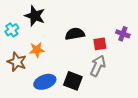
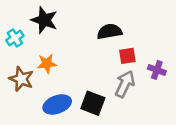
black semicircle: (75, 34) -> (110, 32), moved
purple cross: (123, 34) -> (157, 70), moved

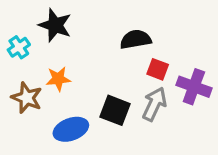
red square: (127, 56) -> (158, 69), turned 30
purple cross: (157, 70) -> (194, 87), size x1.5
black square: (93, 103) -> (115, 110), moved

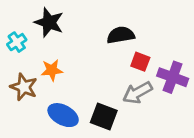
gray arrow: (154, 104) -> (137, 93), turned -144
black square: (115, 110) -> (104, 116), moved
blue ellipse: (71, 129) -> (63, 115), turned 48

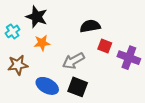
orange star: (52, 70) -> (42, 43), moved
brown star: (24, 87) -> (18, 65), turned -30
gray arrow: (137, 93) -> (73, 61), moved

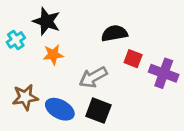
brown star: (18, 65) -> (25, 97), moved

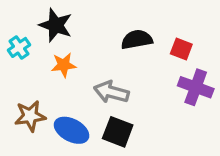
red square: (133, 59) -> (181, 49), moved
gray arrow: (93, 77) -> (111, 92), turned 44

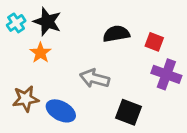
cyan cross: (19, 47) -> (16, 23), moved
orange star: (64, 65) -> (40, 53), moved, turned -30
black square: (118, 132) -> (128, 112), moved

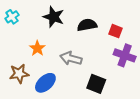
black star: (47, 22) -> (54, 17), moved
orange star: (40, 53) -> (37, 48), moved
blue ellipse: (61, 111) -> (45, 83), turned -70

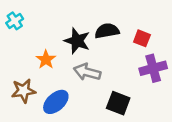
black star: (54, 17) -> (77, 41), moved
purple cross: (125, 55) -> (153, 68), turned -35

